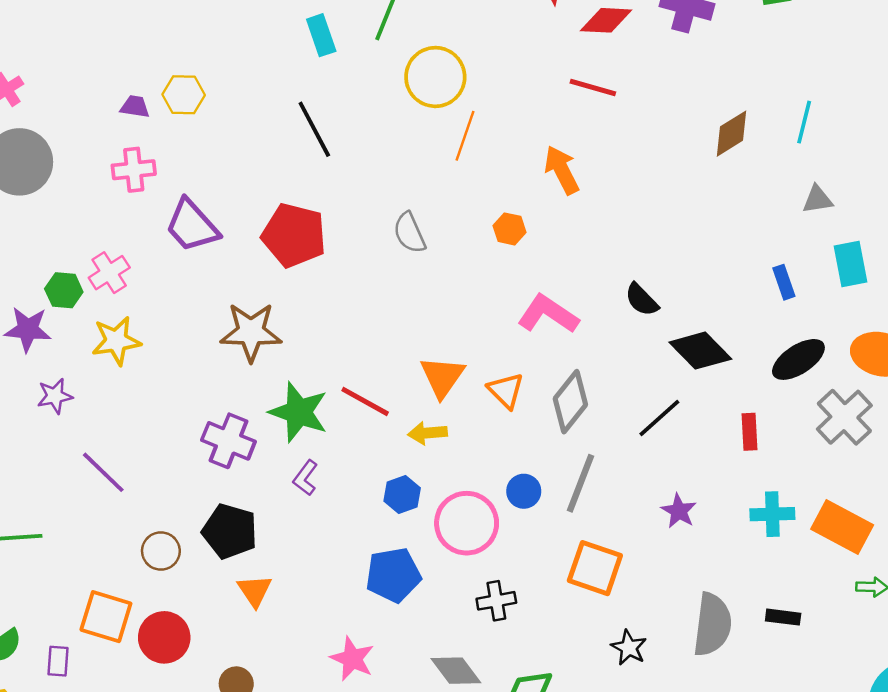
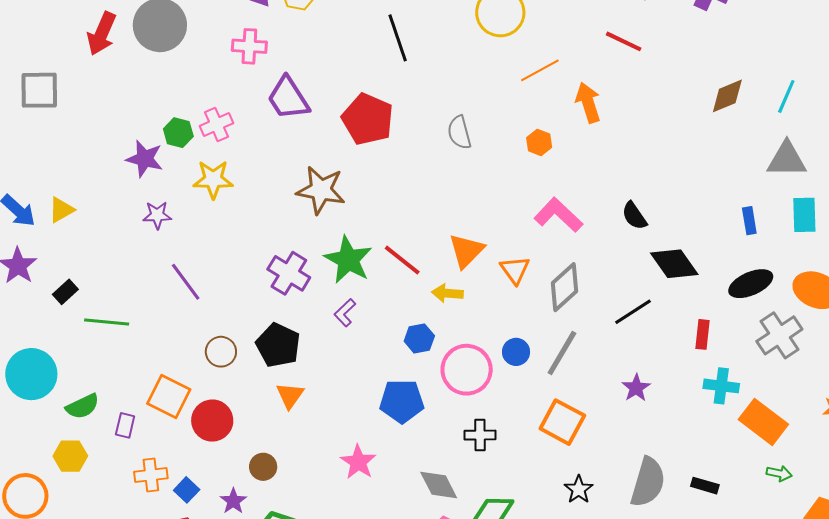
orange line: (465, 136) -> (540, 70), moved, turned 33
gray triangle: (818, 199) -> (787, 159), size x1.6
cyan cross: (772, 514) -> (721, 386), moved

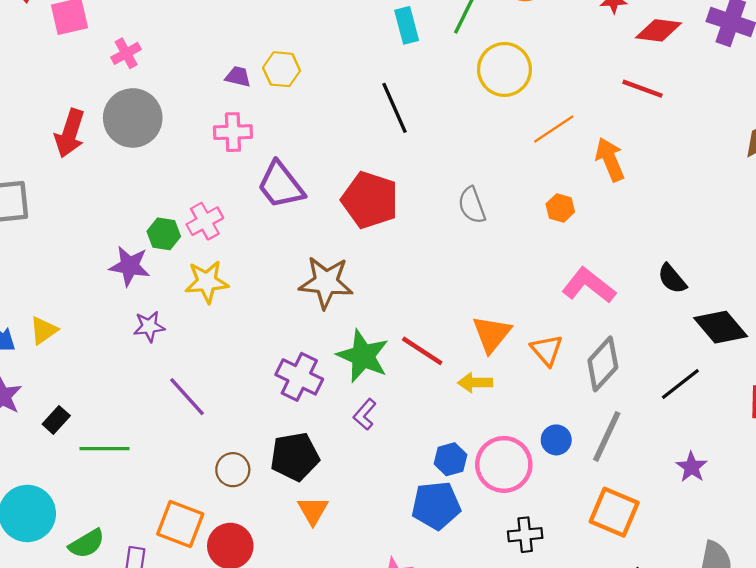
blue hexagon: (419, 339) -> (451, 459), moved
black pentagon: (278, 345) -> (295, 457), turned -30

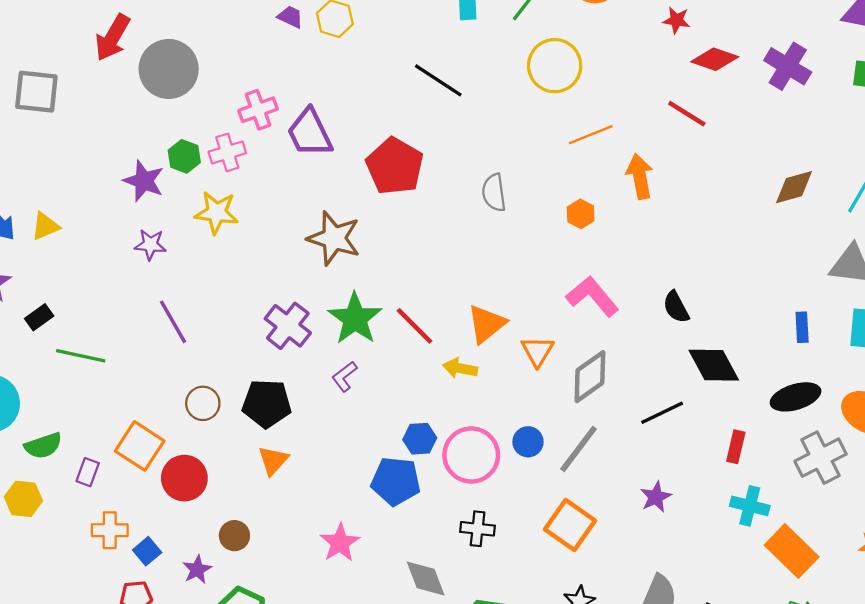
black line: (395, 108) -> (438, 80), turned -45
gray circle: (133, 118) -> (169, 69), moved
pink cross: (233, 132) -> (258, 110), moved, turned -30

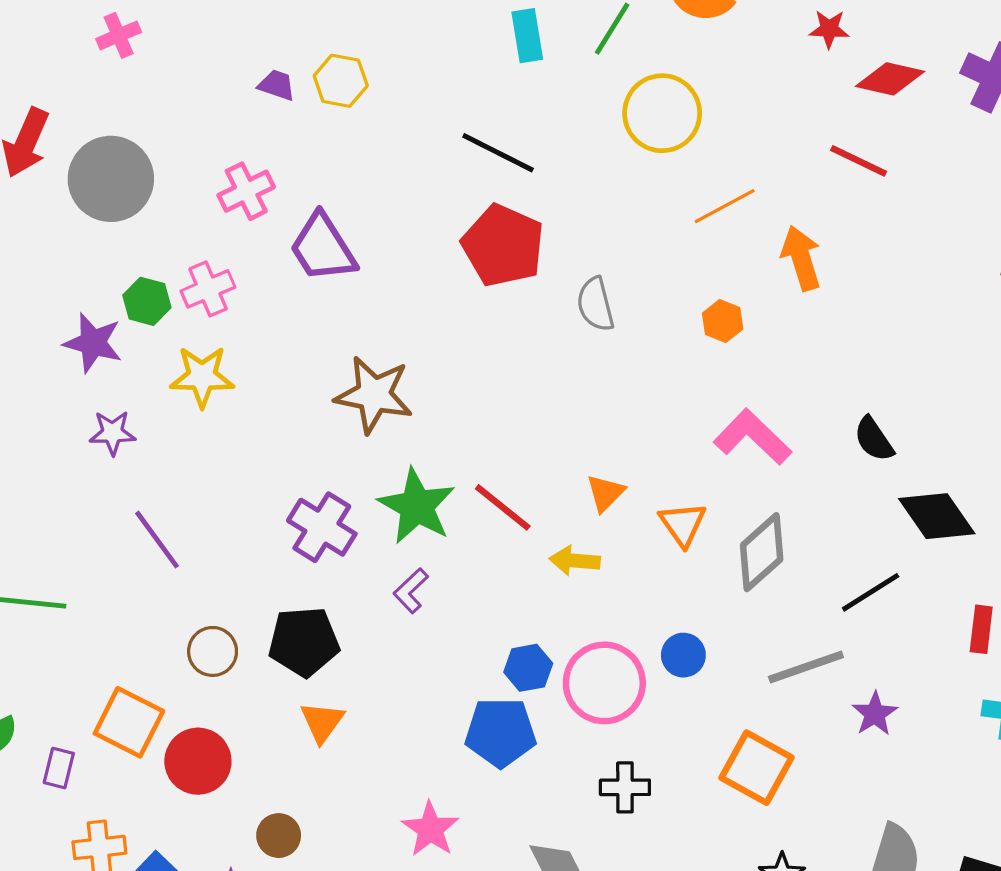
pink cross: (258, 110) -> (246, 191), moved
red pentagon: (395, 166) -> (503, 246), moved
orange triangle: (487, 324) -> (605, 493), size x0.7
gray line: (579, 449) -> (806, 667), moved, turned 40

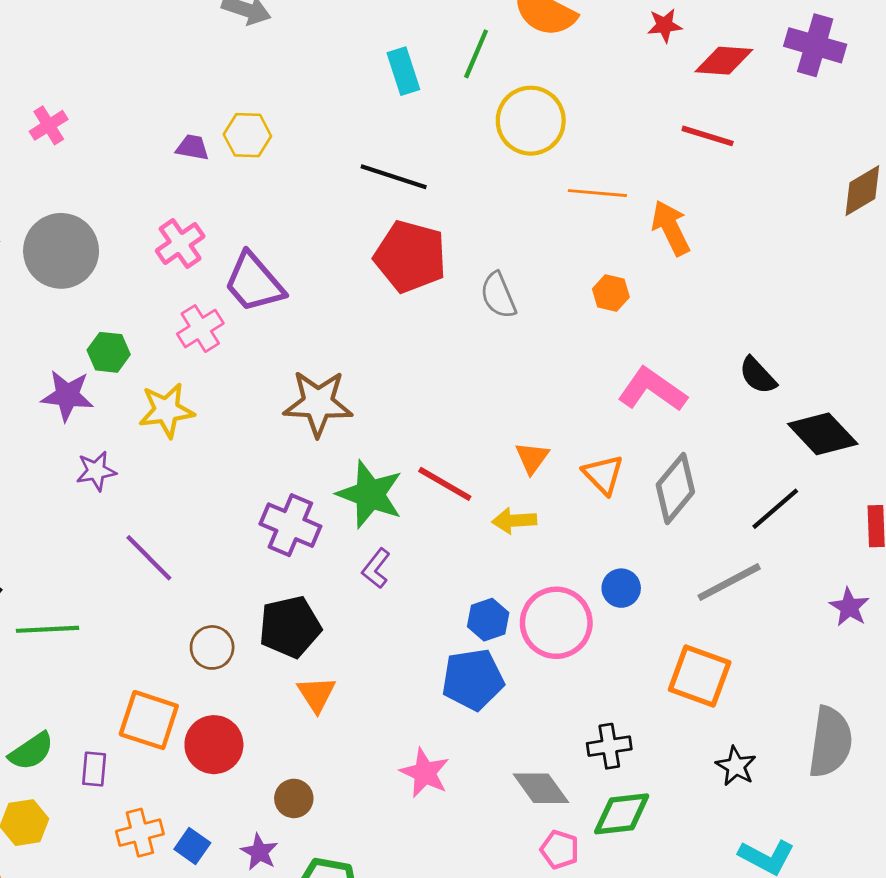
orange line: (725, 206) -> (597, 193), turned 42
pink cross: (208, 289) -> (200, 329), moved
purple star: (875, 714) -> (849, 607), moved
black cross: (625, 787) -> (609, 746), moved

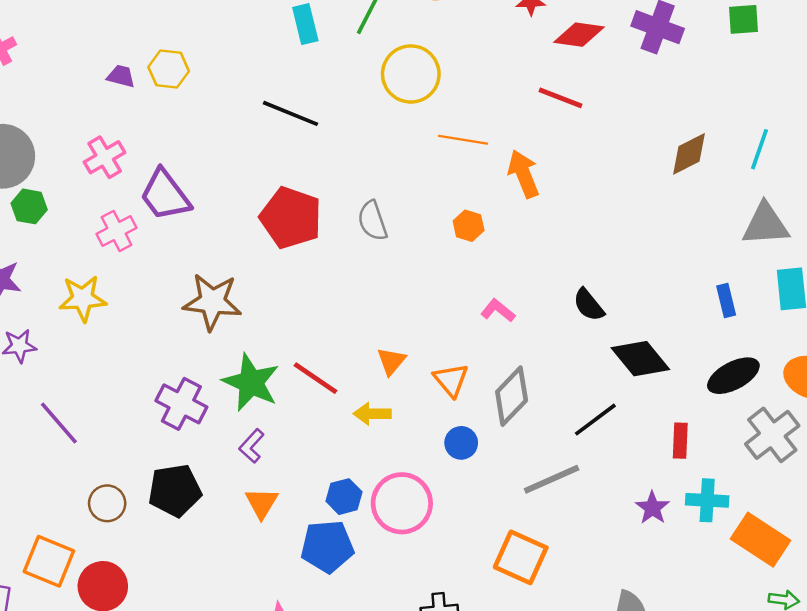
red pentagon: (410, 257) -> (291, 218), moved
green hexagon: (109, 352) -> (29, 206), moved
pink L-shape: (652, 390) -> (498, 311), size x0.6
blue circle: (621, 588) -> (461, 443), moved
orange triangle: (316, 694) -> (262, 503), moved

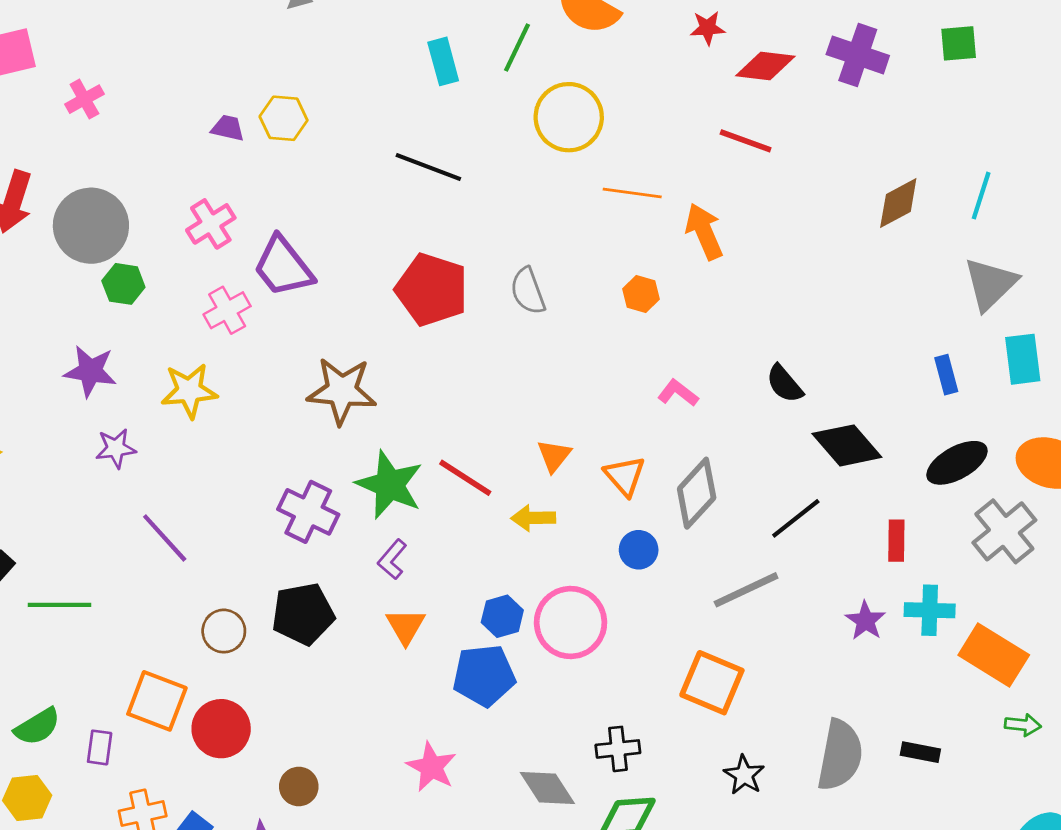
gray triangle: (766, 224) -> (990, 284), turned -39

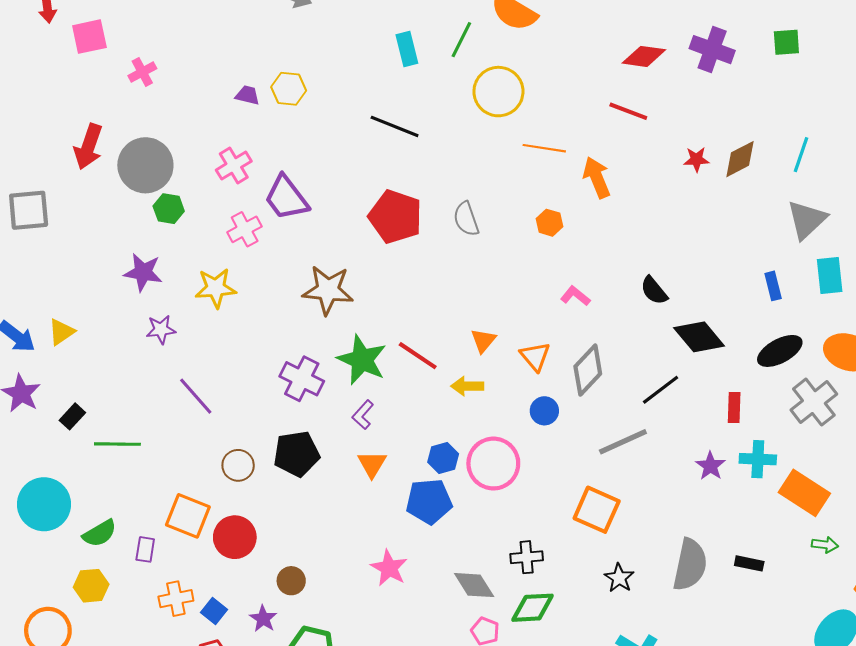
red star: (708, 28) -> (696, 159), moved

